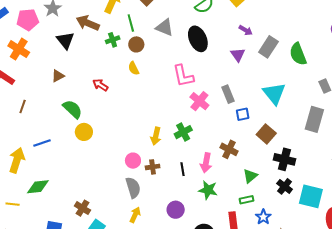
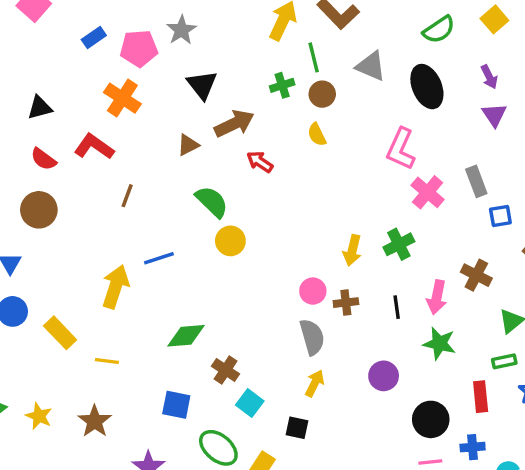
brown arrow: (88, 23) -> (234, 124), moved, turned 130
purple arrow: (246, 30) -> (489, 77), moved, turned 32
pink L-shape: (183, 76) -> (401, 149), turned 35
green diamond: (38, 187) -> (186, 336), moved

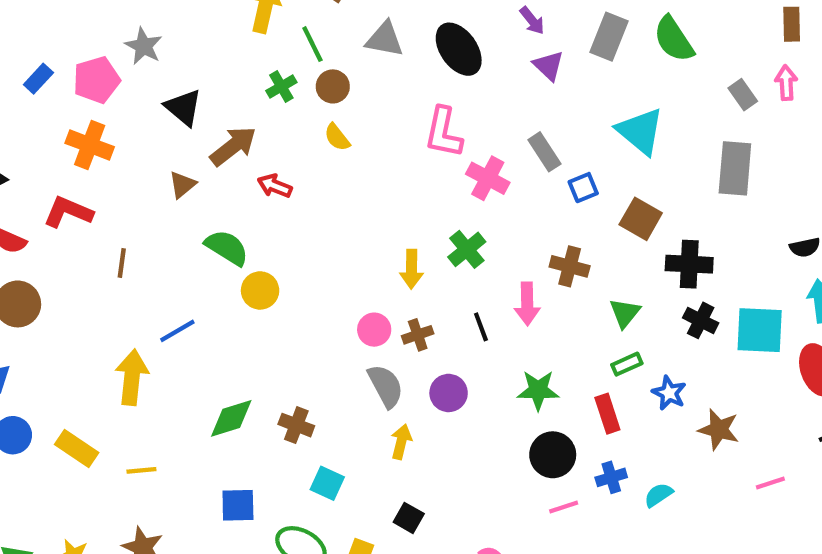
green star: (439, 343) -> (538, 390), moved
brown cross: (226, 370) -> (296, 425), moved
purple circle: (384, 376) -> (449, 393), moved
black square: (297, 428) -> (409, 518), moved, turned 30

